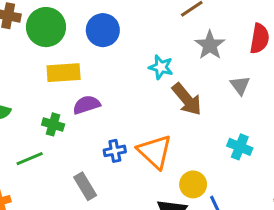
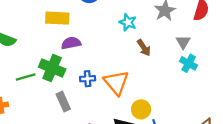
brown arrow: (187, 99) -> (144, 48), size x0.7
green cross: (53, 124) -> (52, 68), moved, size x1.6
cyan cross: (240, 147) -> (189, 63), moved

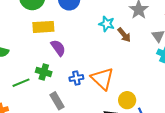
purple semicircle: (71, 43) -> (58, 48), turned 72
brown arrow: (144, 48) -> (124, 35), moved
green cross: (52, 68) -> (44, 72), size x0.7

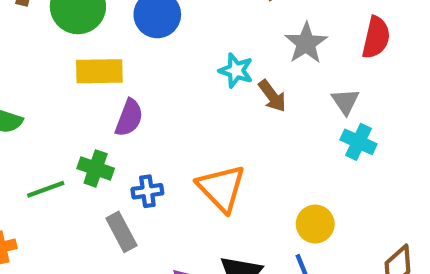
purple semicircle: (58, 48) -> (129, 118), turned 54
blue cross: (76, 78) -> (147, 191), moved
yellow circle: (127, 100) -> (315, 224), moved

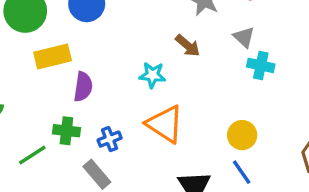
cyan star: (236, 70) -> (152, 75), moved

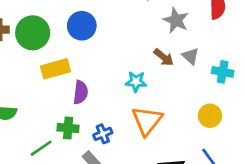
gray triangle: (244, 37) -> (191, 56), moved
orange triangle: (165, 124) -> (147, 121), turned 36
yellow circle: (242, 135) -> (210, 116), moved

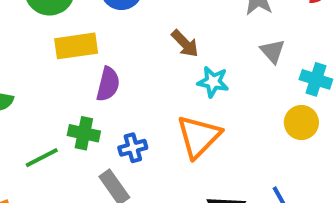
brown arrow: (164, 57) -> (185, 44), moved
cyan star: (136, 82) -> (213, 82), moved
yellow circle: (210, 116) -> (301, 123), moved

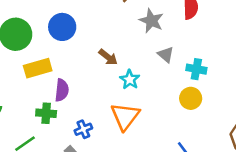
cyan star: (213, 82) -> (130, 80), turned 30
green cross: (84, 133) -> (46, 113), moved

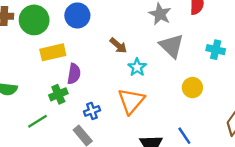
gray triangle: (166, 55) -> (172, 46), size x1.6
cyan cross: (196, 69) -> (216, 50), moved
green cross: (46, 113) -> (58, 94), turned -30

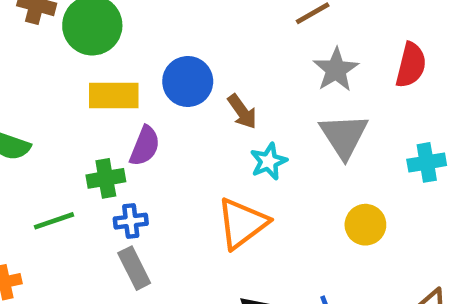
blue circle: (77, 15) -> (188, 81), moved
cyan cross: (216, 50) -> (427, 162), turned -36
blue cross: (92, 111) -> (131, 221), moved

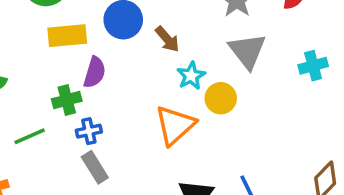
yellow circle: (365, 225) -> (221, 98), moved

